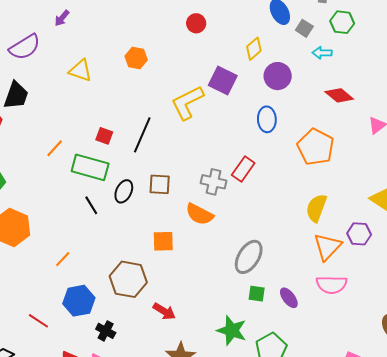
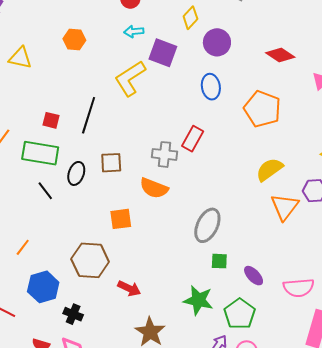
cyan arrow: (322, 53) -> (134, 31), moved
yellow semicircle: (316, 208) -> (269, 170), turned 40
pink semicircle: (331, 285) -> (299, 288), moved
purple ellipse: (289, 298) -> (254, 276), moved

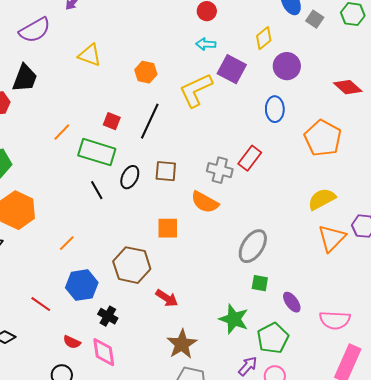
orange hexagon: (74, 39) -> (146, 72), moved

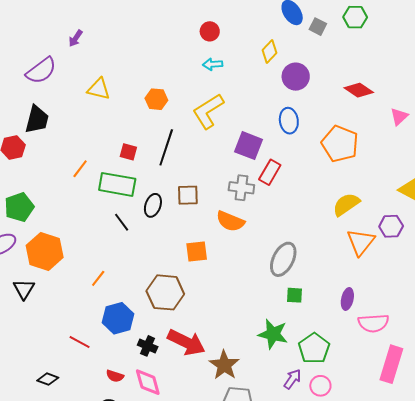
purple square: (232, 69) -> (249, 146), moved
red arrow: (167, 298) -> (186, 342), moved, size x1.6
purple ellipse: (292, 302) -> (347, 299), moved, turned 55

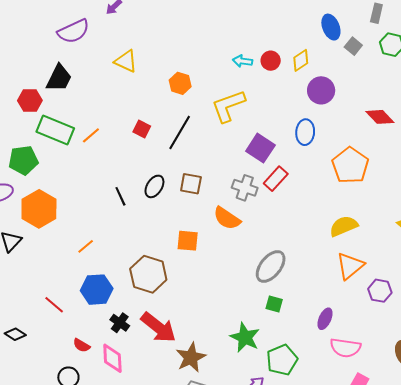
red circle: (210, 31) -> (271, 61), moved
green rectangle: (117, 184) -> (55, 130), moved
purple hexagon: (391, 226) -> (380, 291), moved

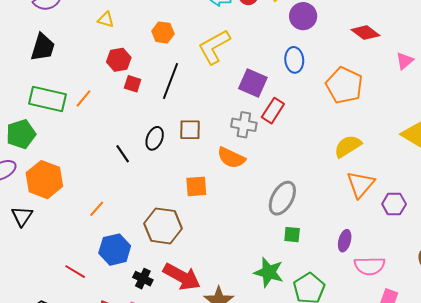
yellow triangle: (126, 61) -> (106, 20), size x0.7
red hexagon: (30, 101) -> (119, 60), moved

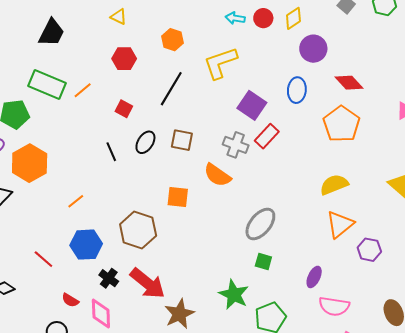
red diamond: (365, 33) -> (349, 83), moved
red square: (133, 84) -> (124, 109), moved

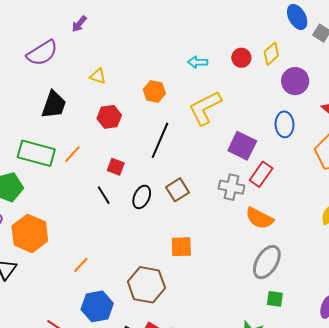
cyan arrow: (235, 18) -> (198, 62), moved
black trapezoid: (52, 33) -> (54, 105), moved
brown square: (182, 140) -> (178, 190), turned -35
black line: (111, 152) -> (104, 195), moved
orange semicircle: (217, 175) -> (259, 218), moved

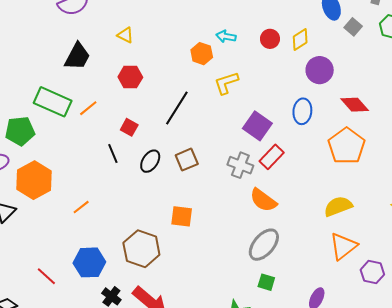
orange hexagon: (154, 91) -> (202, 54), moved
yellow L-shape: (205, 108) -> (226, 83), size x0.7
orange line: (81, 265) -> (81, 207), moved

